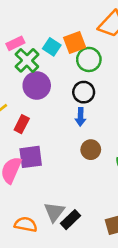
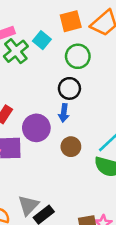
orange square: (75, 43) -> (71, 21), moved
purple circle: (37, 86) -> (36, 128), moved

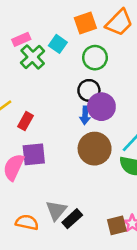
purple circle: (36, 128) -> (101, 107), moved
brown circle: (71, 147) -> (95, 149), size x1.6

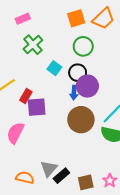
pink rectangle: (21, 39) -> (23, 19), moved
cyan square: (58, 44) -> (54, 68), moved
purple square: (34, 154) -> (37, 107), moved
brown square: (117, 225) -> (86, 182), moved

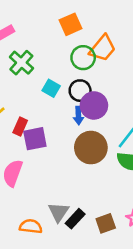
orange trapezoid: (103, 19) -> (103, 48), moved

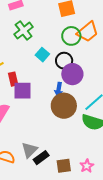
blue arrow: (78, 115) -> (59, 89), moved
red rectangle: (20, 126) -> (13, 79), turned -48

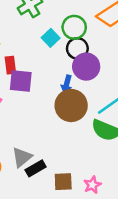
green circle: (71, 36) -> (74, 27), moved

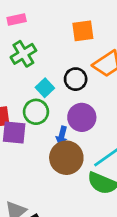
green circle: (74, 27) -> (36, 112), moved
black circle: (77, 48) -> (76, 79), moved

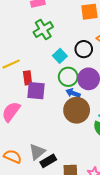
green circle: (36, 112) -> (68, 77), moved
blue arrow: (62, 136) -> (73, 93), turned 96

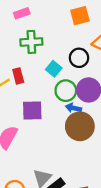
green cross: (43, 30) -> (31, 42), turned 36
red rectangle: (28, 78) -> (18, 76), moved

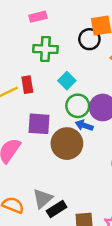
black circle: (79, 58) -> (89, 39), moved
brown circle: (80, 126) -> (67, 144), moved

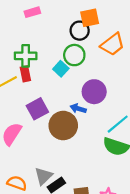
green cross: (45, 49) -> (26, 56), moved
green circle: (78, 106) -> (74, 55), moved
purple square: (39, 124) -> (37, 109), turned -30

